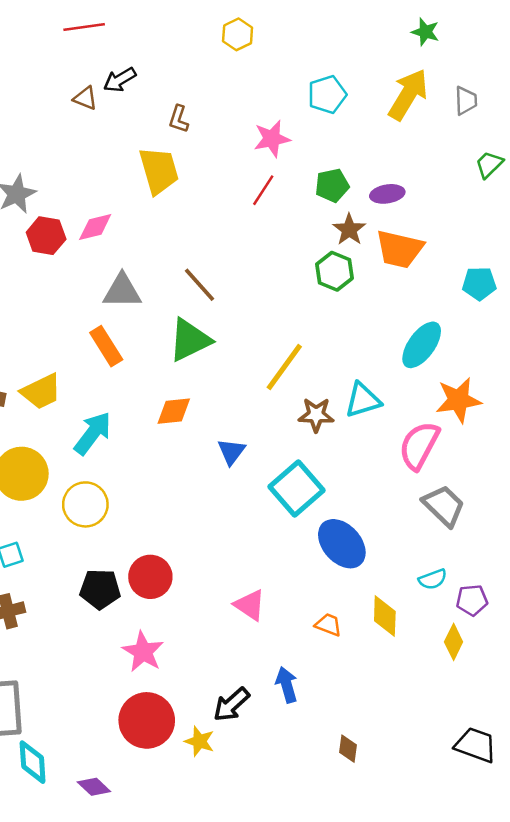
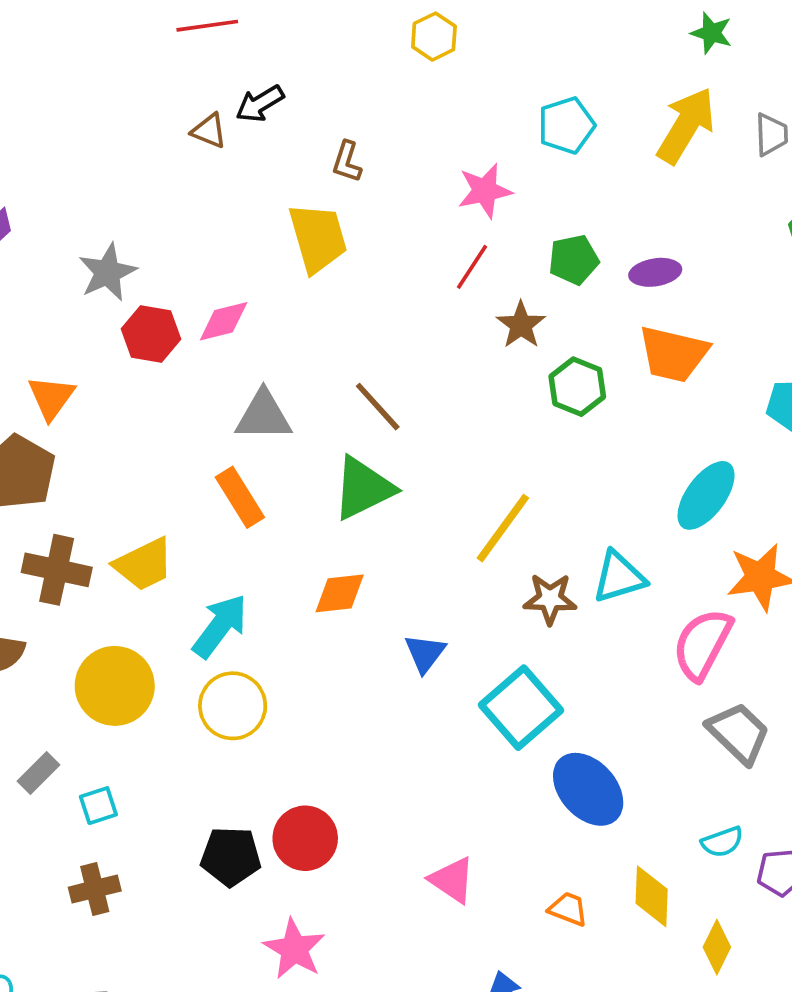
brown star: (349, 230) -> (521, 325), moved
yellow circle: (85, 504) -> (233, 706), moved
yellow diamond: (454, 642) -> (717, 947), moved

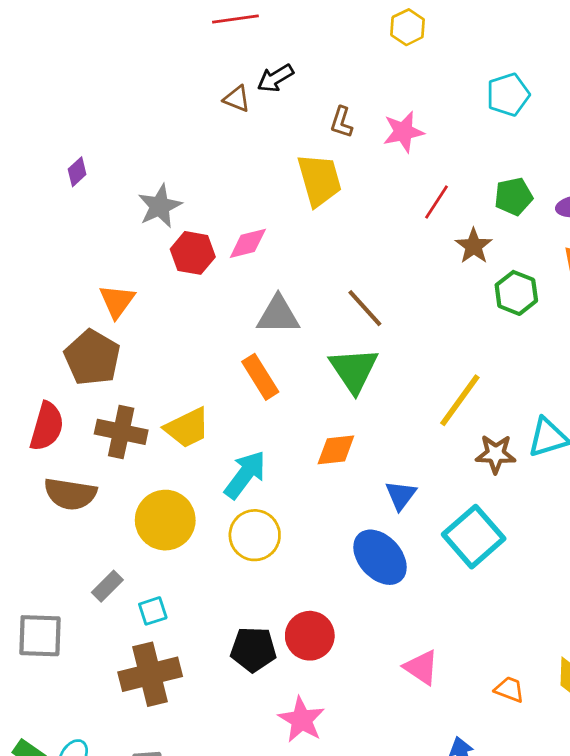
pink star: (485, 191) -> (403, 132), moved
green triangle: (363, 488) -> (354, 370), turned -38
blue ellipse: (588, 789) -> (380, 557), moved
brown cross: (95, 889) -> (150, 674), size x1.6

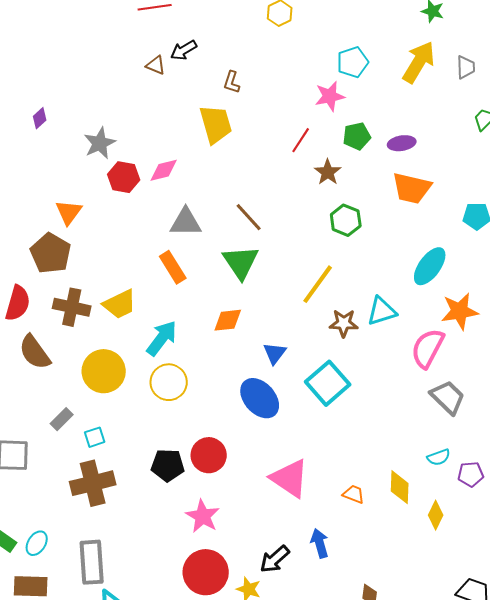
pink star: (403, 132) -> (330, 96), moved
green hexagon: (516, 293) -> (346, 220), moved
brown semicircle: (70, 494) -> (35, 352), turned 45
pink triangle: (421, 667) -> (290, 478), size x1.5

